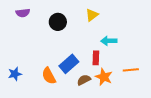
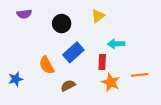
blue rectangle: (69, 64) -> (73, 52), moved
orange semicircle: (49, 76) -> (47, 65), moved
brown semicircle: (84, 80) -> (68, 86), moved

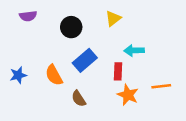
blue star: (16, 79) -> (18, 75), moved
brown semicircle: (68, 86) -> (79, 99), turned -96

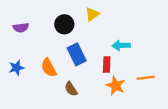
purple semicircle: (28, 16) -> (21, 28), moved
yellow triangle: (113, 18) -> (92, 14), moved
blue rectangle: (85, 60) -> (77, 54), turned -75

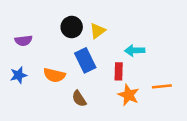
yellow triangle: (92, 14) -> (98, 31), moved
purple semicircle: (21, 28) -> (23, 41), moved
orange semicircle: (49, 68) -> (54, 75), turned -48

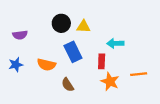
yellow triangle: (98, 31) -> (84, 26), turned 40

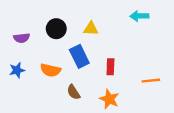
black circle: (61, 23) -> (56, 29), moved
cyan arrow: (115, 43) -> (139, 16), moved
orange star: (110, 82) -> (109, 99), moved

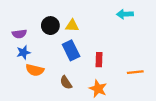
yellow triangle: (91, 29) -> (72, 26), moved
blue star: (17, 70) -> (23, 52), moved
orange semicircle: (50, 70) -> (35, 70), moved

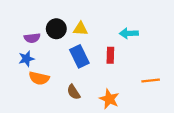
cyan arrow: (125, 14) -> (129, 33), moved
purple semicircle: (19, 34) -> (32, 38), moved
red rectangle: (99, 60) -> (110, 55), moved

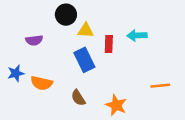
black circle: (56, 29) -> (66, 15), moved
red rectangle: (110, 55) -> (109, 44), moved
blue star: (26, 59) -> (16, 73), moved

